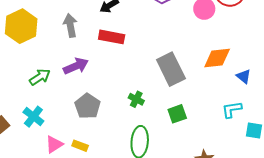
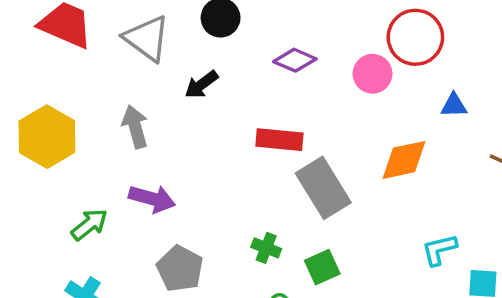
red rectangle: (112, 37) -> (279, 140), moved
purple arrow: (76, 66) -> (152, 199), turned 45
blue triangle: (244, 76) -> (454, 105), moved, turned -35
green square: (177, 114) -> (322, 267), moved

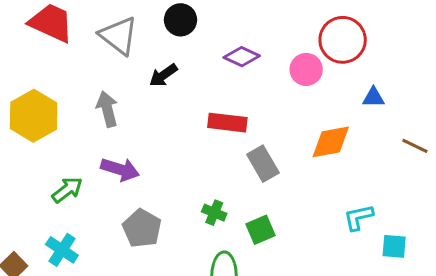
gray rectangle: (323, 188) -> (263, 164), size x0.7

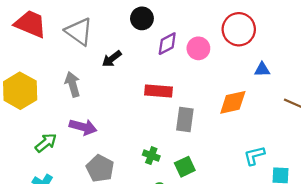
black circle: (181, 20) -> (142, 18), moved
purple diamond: (242, 57) -> (167, 44), turned -50
pink circle: (306, 69) -> (198, 48), moved
gray rectangle: (263, 164) -> (185, 119), turned 40

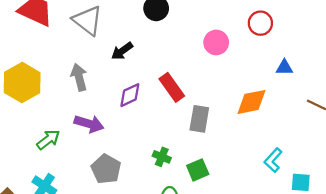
red circle: (239, 29) -> (260, 23), size x0.7
purple diamond: (167, 44) -> (130, 95), moved
red rectangle: (159, 91) -> (172, 87), turned 48
cyan L-shape: (254, 156) -> (273, 160), turned -35

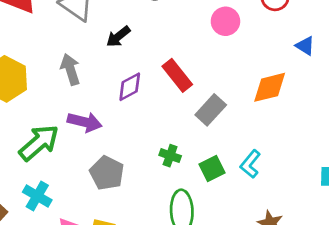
blue triangle: (284, 67) -> (305, 46), turned 36
gray rectangle: (199, 119) -> (211, 110), turned 36
green arrow: (48, 140) -> (39, 143), size x1.5
cyan L-shape: (273, 160) -> (250, 164), moved

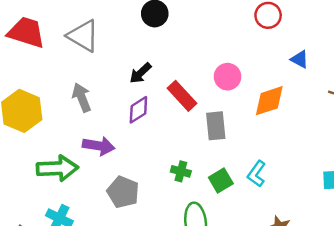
pink circle: (225, 21) -> (228, 77), moved
black arrow: (118, 37) -> (140, 73), moved
gray rectangle: (211, 110) -> (216, 126), turned -44
green arrow: (39, 143) -> (57, 168), turned 42

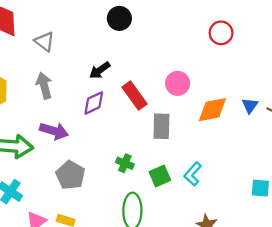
gray triangle: (83, 36) -> (45, 41), moved, size x0.7
blue triangle: (300, 59) -> (250, 105), moved, turned 30

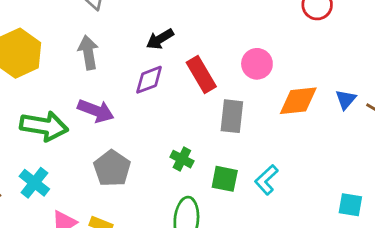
green square: (160, 176) -> (225, 179), turned 30

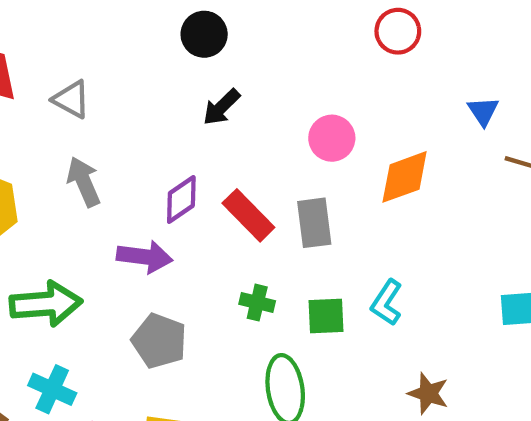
black arrow: (160, 39) -> (221, 107), moved
red rectangle: (201, 74) -> (248, 215), moved
blue triangle: (346, 99) -> (483, 111), moved
purple arrow: (96, 111) -> (145, 257), moved

